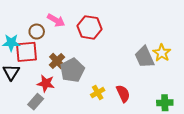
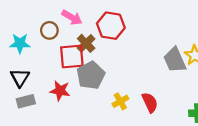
red square: (26, 52) -> (72, 56), moved
brown cross: (57, 61) -> (86, 43), moved
gray rectangle: (36, 102) -> (26, 101), moved, turned 35

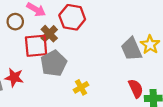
red star: (60, 91) -> (14, 78), moved
red semicircle: (150, 102) -> (136, 88), moved

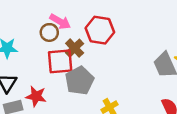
brown circle: (15, 22) -> (49, 32), moved

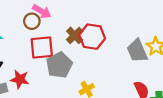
red hexagon: (100, 30) -> (92, 37), moved
brown cross: (75, 48) -> (75, 35), moved

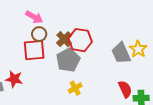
brown circle: (32, 21) -> (39, 34), moved
gray pentagon: (59, 65) -> (68, 60), moved

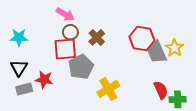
red hexagon: (80, 40) -> (142, 38), moved
gray pentagon: (68, 60) -> (81, 67), moved
yellow cross: (75, 88) -> (108, 89), size x1.5

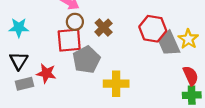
yellow cross: (108, 89) -> (116, 84), turned 30
red semicircle: (161, 90) -> (191, 76), moved

